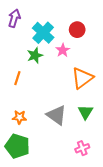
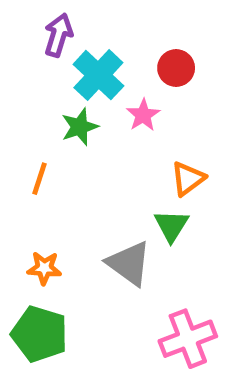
purple arrow: (14, 18) -> (58, 35), moved
orange triangle: (82, 78) -> (188, 179), size x0.7
green triangle: (85, 112) -> (171, 226), moved
pink cross: (82, 148) -> (188, 339), size x1.6

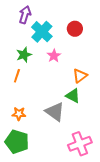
pink star: (143, 115) -> (54, 56), moved
green star: (80, 127) -> (24, 55), moved
green triangle: (171, 226) -> (73, 96), turned -35

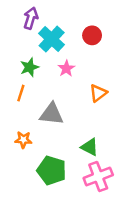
green triangle: (73, 96) -> (90, 147), moved
gray triangle: (55, 112) -> (52, 114), moved, turned -30
green pentagon: (17, 142) -> (52, 170), moved

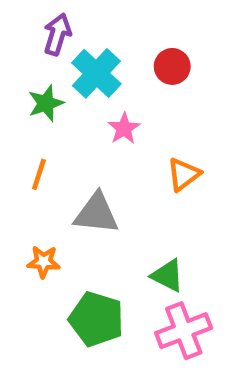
green star: (29, 67) -> (46, 103), moved

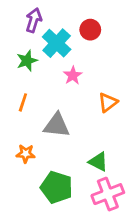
red circle: (172, 66) -> (90, 30), moved

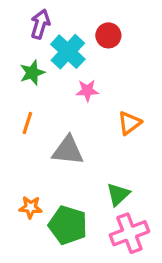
pink star: (73, 75) -> (87, 91), turned 30
orange star: (26, 154) -> (31, 207), moved
green triangle: (98, 162) -> (118, 194), turned 50

